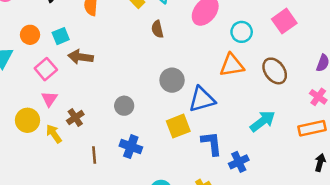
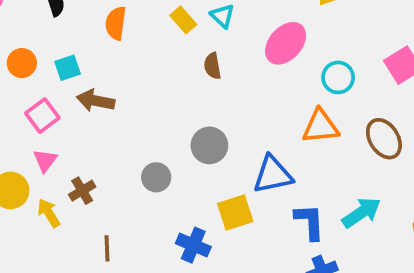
gray circle: (172, 80) -> (209, 145), moved
blue L-shape: (212, 143) -> (310, 222), moved
blue cross: (131, 147) -> (193, 245), moved

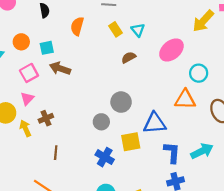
brown semicircle: (213, 66) -> (129, 57), turned 64
gray circle: (156, 177) -> (101, 122), moved

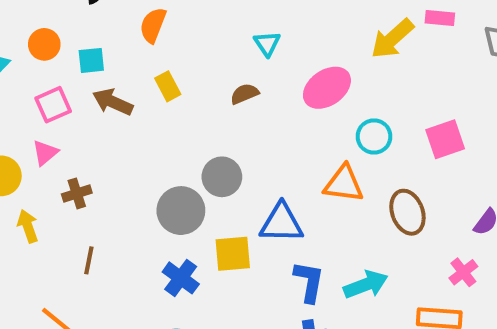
yellow rectangle: (115, 29) -> (168, 86), moved
gray circle: (101, 122) -> (181, 211), size x1.5
yellow arrow: (25, 128) -> (28, 226), moved

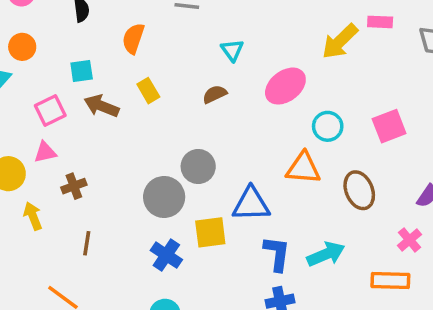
orange circle: (44, 44) -> (22, 47), moved
pink triangle: (45, 153) -> (45, 152), turned 30

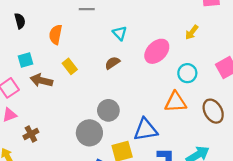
yellow arrow: (340, 41) -> (192, 32), moved, size x0.6

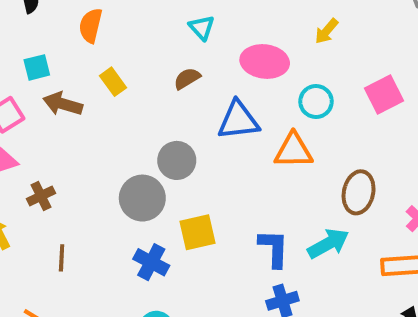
pink ellipse: (157, 51) -> (265, 61), turned 50
brown ellipse: (213, 111) -> (359, 192), moved, turned 40
blue triangle: (146, 130) -> (238, 120), moved

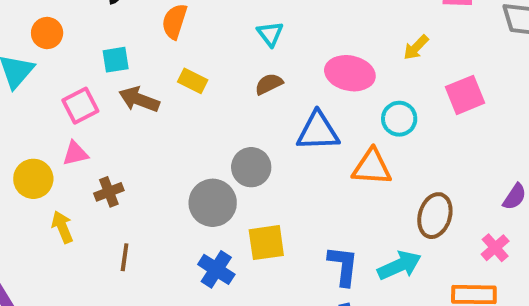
cyan triangle: (202, 28) -> (270, 34), moved
yellow rectangle: (113, 82) -> (193, 81), turned -32
pink square: (384, 94) -> (465, 95), moved

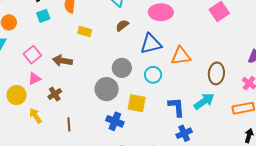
cyan square: (116, 60) -> (43, 16), moved
brown arrow: (139, 99) -> (62, 61), moved
cyan circle: (399, 119) -> (153, 75), moved
yellow square: (266, 243) -> (137, 103), turned 30

